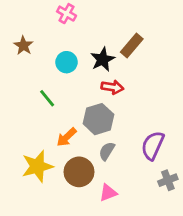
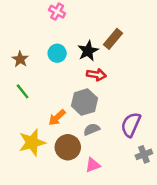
brown star: (23, 46) -> (20, 59), moved
green line: (47, 98) -> (23, 91), moved
gray semicircle: (107, 151) -> (92, 129), turned 35

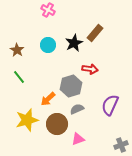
red arrow: (96, 75) -> (90, 69), moved
gray cross: (144, 154) -> (121, 145), moved

